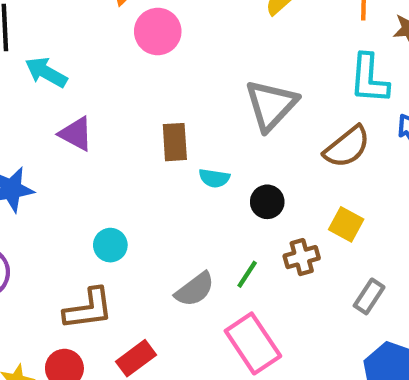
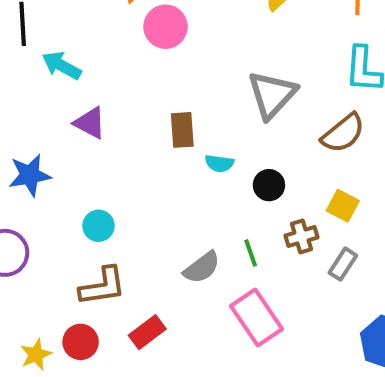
cyan circle: (110, 245) -> (99, 226), moved
green line: (247, 274) -> (251, 253), turned -52
gray rectangle: (369, 296) -> (343, 264), moved

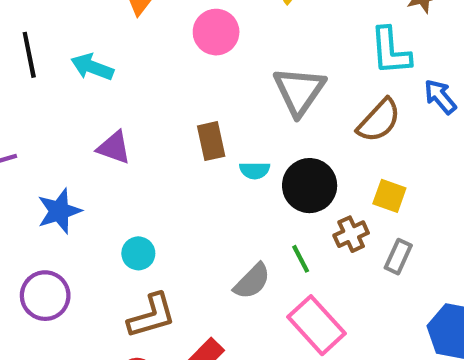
pink circle: (165, 27) -> (216, 32), moved
cyan arrow: (62, 66) -> (92, 67), moved
black circle: (269, 185) -> (310, 186), size x1.6

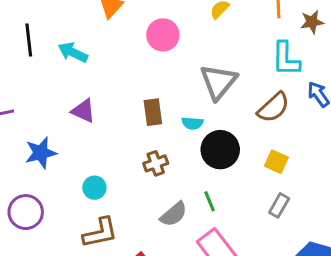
cyan semicircle: (255, 170) -> (192, 123), moved
brown cross: (351, 234) -> (156, 163), moved

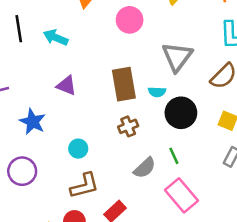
brown rectangle: (153, 112) -> (124, 84), size x1.5
blue star: (41, 153) -> (33, 122), turned -30

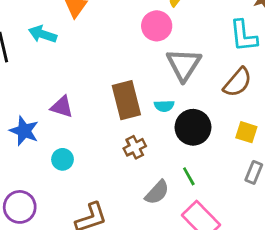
pink circle: (130, 20) -> (157, 26), moved
cyan arrow: (56, 37) -> (43, 34), moved
blue star: (33, 122) -> (24, 131), moved
cyan circle: (78, 149) -> (63, 159), moved

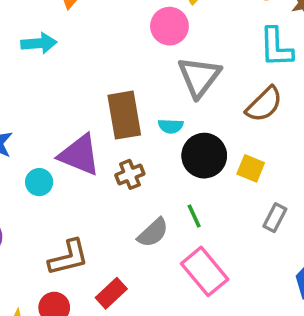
cyan arrow: (43, 34) -> (39, 43), moved, turned 152
purple triangle: (62, 107) -> (79, 155), moved, size x1.5
yellow square: (246, 132) -> (251, 168), moved

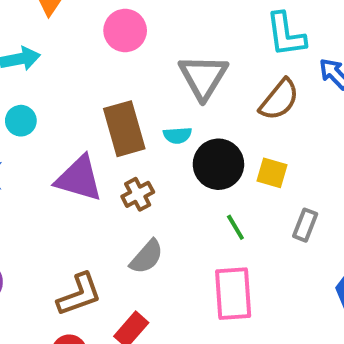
pink circle: (169, 26) -> (125, 30), moved
cyan circle: (39, 182) -> (21, 121), moved
green line: (194, 216) -> (235, 227), moved
gray semicircle: (153, 233) -> (147, 257), moved
pink rectangle: (205, 271) -> (233, 294), turned 42

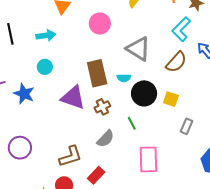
cyan L-shape: (286, 34) -> (181, 29), turned 50
gray triangle: (203, 77) -> (138, 49), turned -32
green line: (235, 227) -> (132, 123), moved

